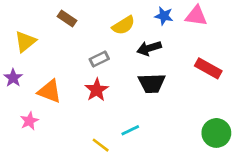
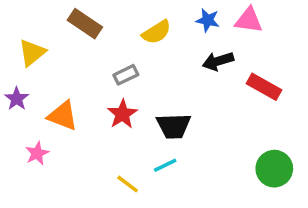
brown rectangle: (67, 19) -> (85, 24), size x1.4
black arrow: (149, 48) -> (218, 61), moved
black trapezoid: (152, 83) -> (174, 126), moved

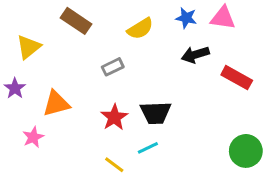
red star: (122, 114) -> (114, 117), moved
orange triangle: (63, 116) -> (56, 104), turned -36

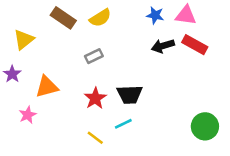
yellow semicircle: (140, 29) -> (100, 18), moved
red rectangle: (237, 78) -> (195, 45), moved

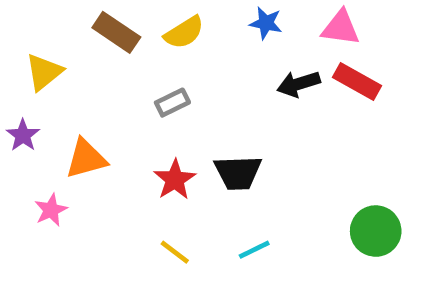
blue star: (155, 15) -> (266, 23), moved
cyan line: (123, 124) -> (254, 250), moved

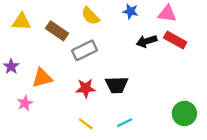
brown rectangle: (116, 32) -> (57, 31), moved
yellow semicircle: (184, 32) -> (90, 16), turned 78
yellow triangle: (44, 72) -> (21, 22), moved, turned 42
gray rectangle: (172, 103) -> (85, 50), size x1.5
red star: (175, 180) -> (86, 88), turned 30

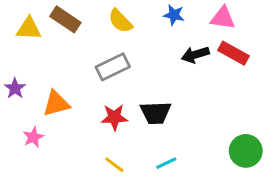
brown rectangle: (57, 31) -> (65, 19), moved

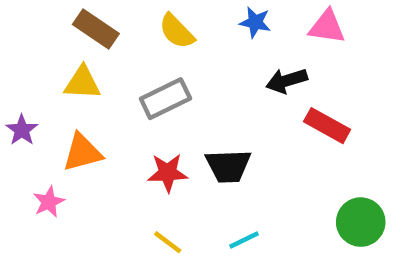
yellow triangle: (29, 29) -> (82, 83), moved
red rectangle: (234, 53) -> (327, 126), moved

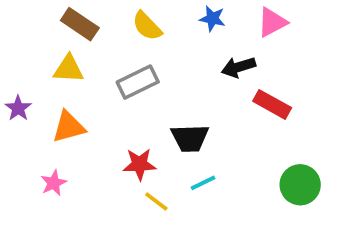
pink triangle: (327, 27) -> (272, 22), turned -36
red star: (168, 173) -> (140, 164), moved
pink star: (49, 202) -> (54, 183), moved
cyan line: (244, 240) -> (203, 183), moved
yellow line: (168, 242) -> (156, 202), moved

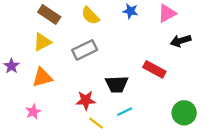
black arrow: (239, 67) -> (181, 41), moved
yellow triangle: (69, 69) -> (42, 42), turned -30
red rectangle: (272, 104) -> (154, 69), moved

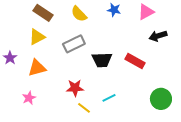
black trapezoid: (117, 84) -> (102, 60), moved

